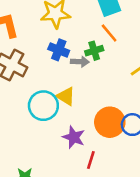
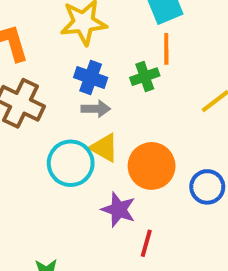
orange line: (109, 33) -> (166, 49), turned 42
gray arrow: (80, 62) -> (96, 109), moved
orange circle: (110, 122) -> (152, 166), moved

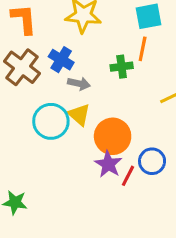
blue cross: (91, 78) -> (61, 60), moved
purple star: (119, 210) -> (108, 164), moved
red line: (146, 243) -> (128, 176), moved

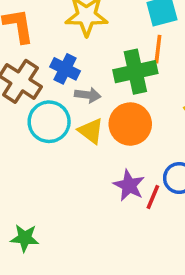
green cross: (122, 67) -> (135, 72), size x1.6
cyan circle: (51, 121) -> (49, 122), moved
orange circle: (113, 136) -> (130, 124), moved

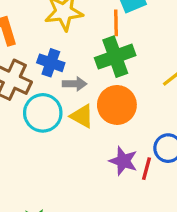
orange line: (158, 49) -> (116, 23), moved

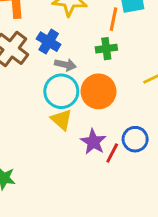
green cross: (115, 57) -> (106, 49), size x0.6
cyan circle: (43, 113) -> (61, 91), moved
yellow triangle: (82, 116) -> (62, 120), moved

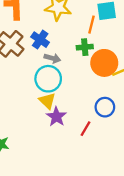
orange circle: (99, 91) -> (104, 63), moved
blue circle: (135, 139) -> (105, 107), moved
purple star: (93, 142) -> (56, 117), moved

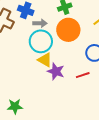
orange circle: (104, 63) -> (68, 30), moved
red line: (85, 129) -> (83, 75), turned 56

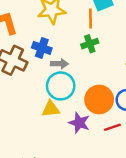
orange circle: (68, 30) -> (99, 100), moved
yellow triangle: (45, 60) -> (51, 109), moved, turned -35

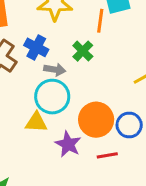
green cross: (90, 44) -> (83, 51), moved, turned -35

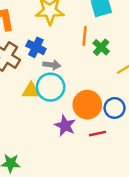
orange line: (100, 21) -> (85, 36), moved
green cross: (83, 51) -> (101, 47), moved
yellow triangle: (36, 122) -> (31, 91), moved

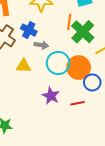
green cross: (101, 47) -> (83, 32), size x1.6
cyan circle: (51, 87) -> (58, 63), moved
orange circle: (87, 105) -> (79, 68), moved

